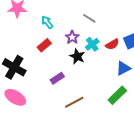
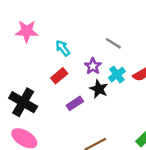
purple rectangle: (57, 78) -> (75, 103), moved

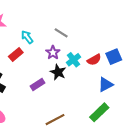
gray line: (113, 43) -> (61, 33), moved
red rectangle: (59, 76) -> (16, 55), moved

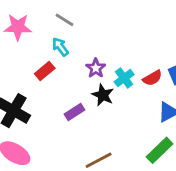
gray line: (61, 33) -> (65, 20), moved

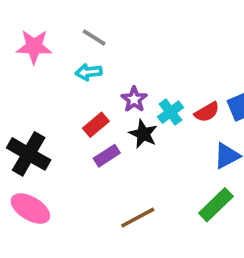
cyan arrow: (60, 47) -> (89, 72), turned -60
red rectangle: (45, 71) -> (96, 125), moved

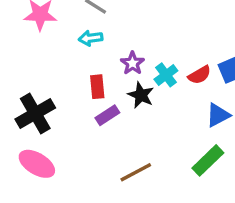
red rectangle: (96, 125) -> (97, 87), turned -55
black cross: (29, 154) -> (35, 114), turned 30

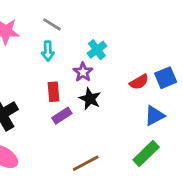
cyan arrow: (91, 38) -> (48, 51), turned -84
cyan cross: (166, 75) -> (97, 50), moved

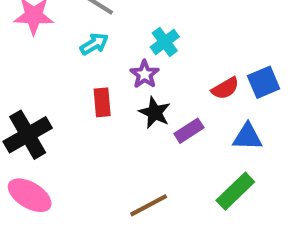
cyan arrow: (48, 51) -> (94, 44), turned -120
purple rectangle: (62, 116) -> (189, 131), moved
blue triangle: (154, 116) -> (247, 137), turned 30

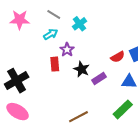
cyan cross: (165, 42) -> (79, 24), moved
purple star: (145, 74) -> (67, 50), moved

